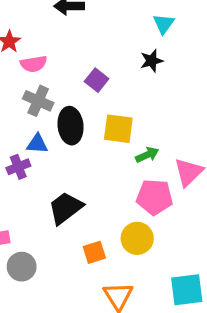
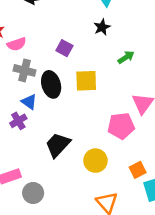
blue triangle: (37, 144) -> (29, 102), turned 42
green arrow: (147, 155) -> (126, 57), moved
yellow circle: (137, 238) -> (95, 161), moved
orange square: (94, 252) -> (138, 170), moved

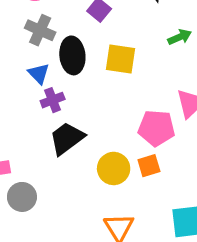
purple cross: (18, 121) -> (53, 100), moved
orange square: (138, 170) -> (149, 166), moved

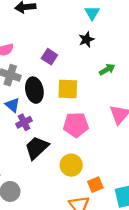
pink pentagon: (156, 128) -> (76, 125), moved
orange square: (149, 166) -> (95, 185), moved

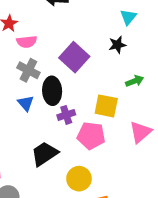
purple square: (49, 57) -> (74, 57), size x1.6
yellow square: (68, 89) -> (106, 106), moved
purple cross: (24, 122) -> (66, 115), moved

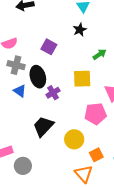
purple square: (74, 57) -> (49, 47), size x0.7
pink pentagon: (91, 136) -> (96, 114), moved

